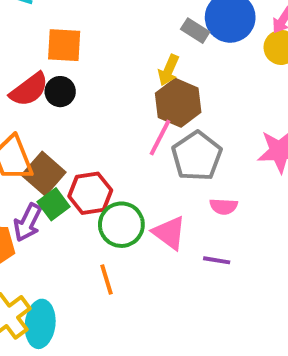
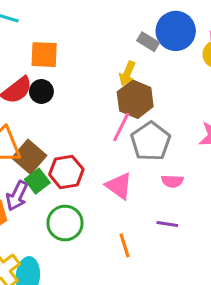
green circle: (121, 225) -> (65, 223), moved
pink triangle: (169, 233) -> (119, 186), moved
orange line: (107, 280) -> (125, 245), moved

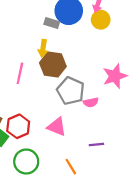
pink line: (121, 127) -> (20, 73), moved
pink semicircle: (172, 181) -> (91, 102), moved

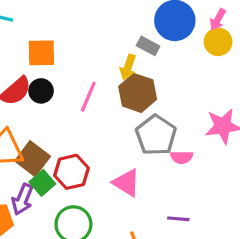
gray rectangle: (52, 23) -> (148, 46), moved

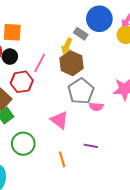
red hexagon: (72, 172) -> (22, 82), moved

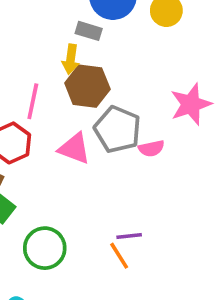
pink triangle: (59, 120) -> (74, 149), moved
purple line: (91, 146) -> (129, 236), moved

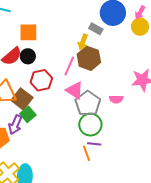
pink line: (33, 101) -> (69, 66), moved
gray pentagon: (117, 129) -> (88, 103), moved
green circle: (45, 248) -> (90, 125), moved

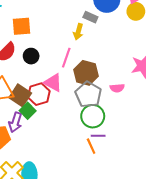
black circle: (28, 56) -> (31, 56), moved
brown hexagon: (89, 58) -> (86, 73), moved
red hexagon: (41, 80) -> (39, 94), moved
pink triangle: (75, 90) -> (53, 83), moved

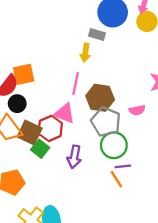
orange square: (21, 26) -> (24, 74), moved
black circle: (31, 56) -> (17, 104), moved
purple arrow: (15, 122) -> (74, 157), moved

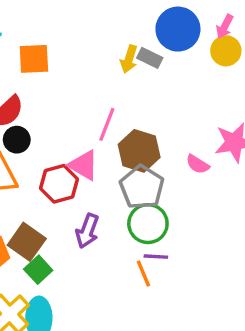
yellow arrow: (85, 53) -> (129, 59), moved
orange square: (24, 74) -> (34, 59), moved
pink semicircle: (137, 110) -> (198, 164), moved, turned 35
brown square: (30, 133) -> (27, 242), moved
green square: (40, 149) -> (38, 270), moved

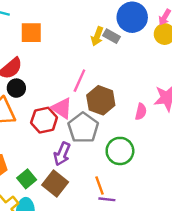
pink semicircle: (198, 164) -> (141, 112), turned -112
gray pentagon: (142, 187) -> (83, 128), moved
green circle: (148, 224) -> (120, 151), moved
brown square: (27, 242) -> (55, 183), moved
purple line: (156, 257) -> (107, 199), moved

